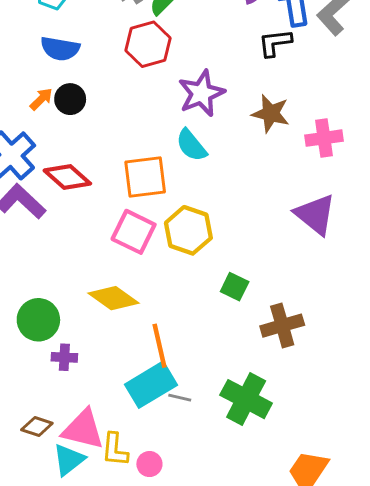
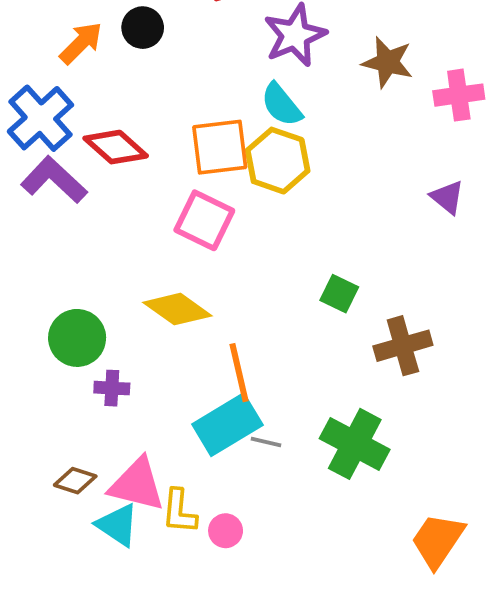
orange arrow: (41, 99) -> (81, 43), size x1.4
black circle: (70, 99) -> (143, 28), moved
purple triangle: (315, 214) -> (447, 197), size x0.6
yellow hexagon: (188, 230) -> (278, 161), moved
cyan triangle: (69, 460) -> (118, 525), turned -48

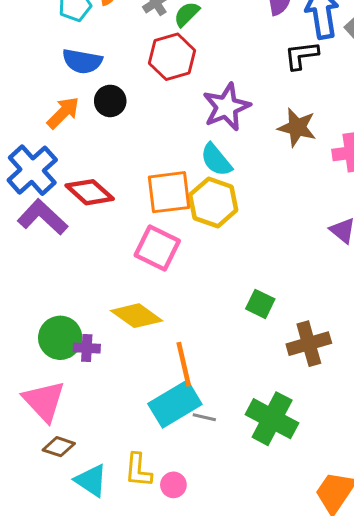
purple cross: (112, 388) -> (87, 348), moved
pink triangle: (137, 484) -> (44, 401), moved, turned 33

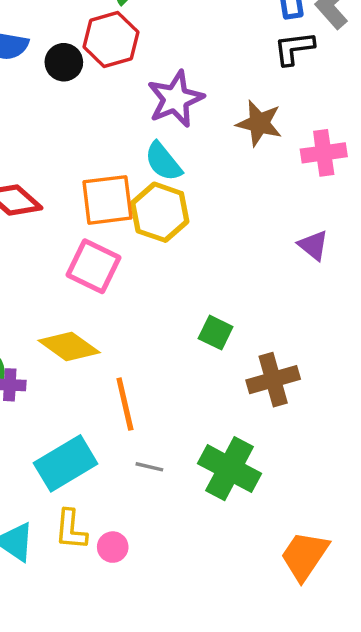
black L-shape: (301, 55) -> (294, 48), moved
black circle: (110, 101) -> (64, 62), moved
cyan rectangle: (175, 404) -> (66, 463), moved

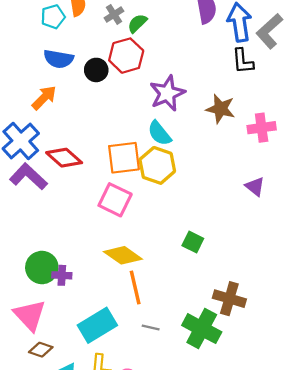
black L-shape: (294, 48) -> (243, 61), turned -88
yellow diamond: (69, 346) -> (123, 255), moved
brown cross: (273, 380) -> (229, 299), moved, turned 32

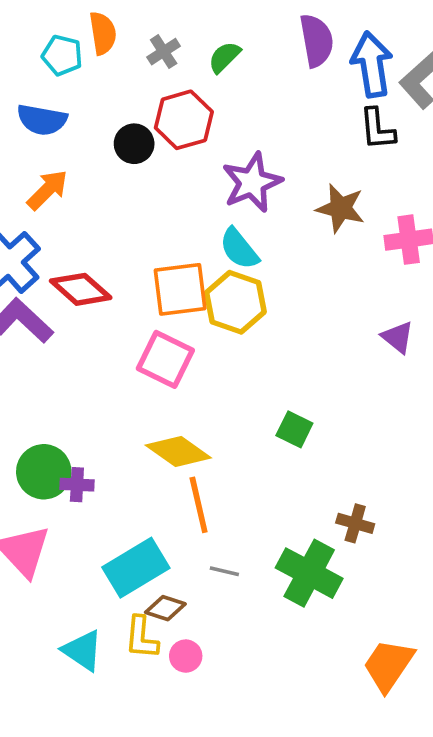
cyan pentagon: (53, 17) -> (62, 55), turned 30
green semicircle: (137, 23) -> (224, 57), moved
blue semicircle: (58, 59) -> (42, 120), moved
brown cross: (229, 299) -> (355, 523), size x0.7
brown diamond: (41, 350) -> (165, 608), moved

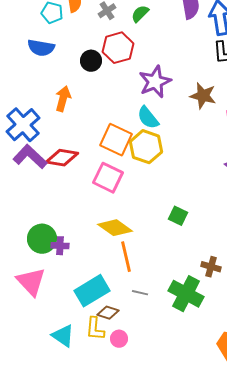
orange arrow: (47, 190) -> (63, 99), moved, turned -30
red diamond: (81, 289) -> (62, 158), moved, turned -32
orange square: (180, 289) -> (116, 140), turned 32

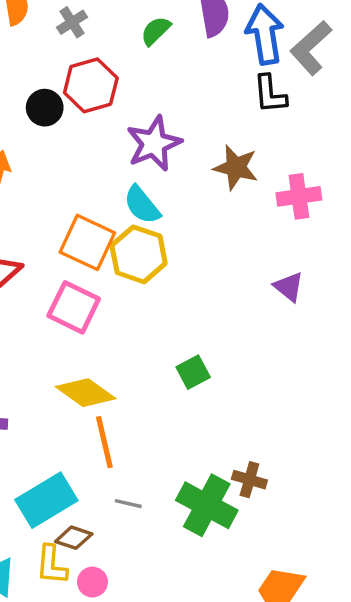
green semicircle: (140, 14) -> (156, 31), moved
green square: (178, 216) -> (193, 372), turned 36
brown cross: (211, 267) -> (249, 480), moved

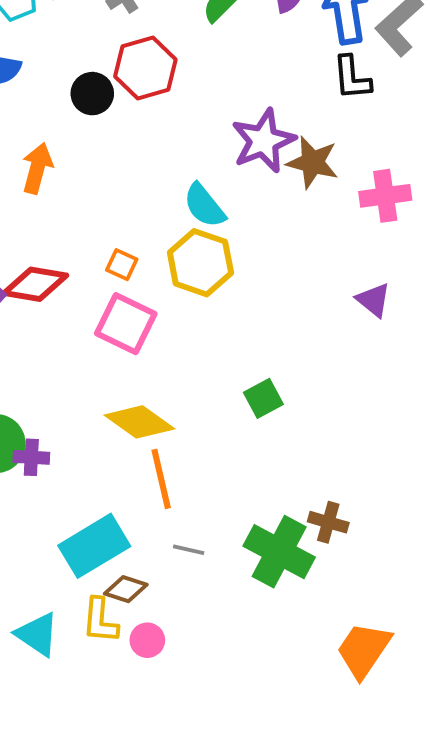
purple star: (154, 143) -> (263, 141), moved
orange square: (87, 242) -> (122, 265), moved, size x0.5

